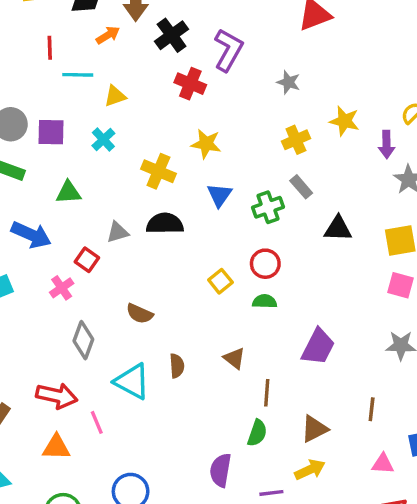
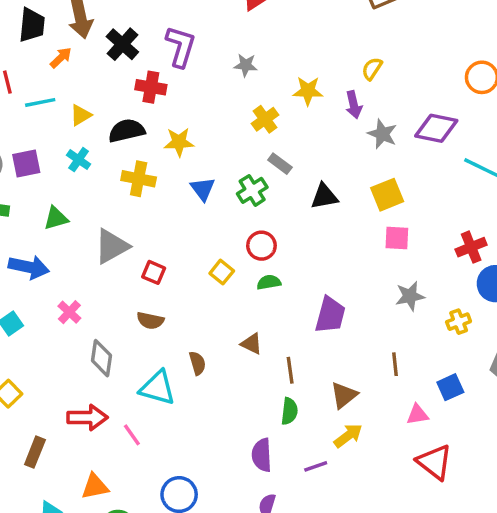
black semicircle: (165, 224) -> (127, 131), moved
gray triangle: (117, 232) -> (112, 246), size x1.6
red square: (87, 260) -> (154, 272), moved
orange triangle: (56, 447) -> (95, 487), moved

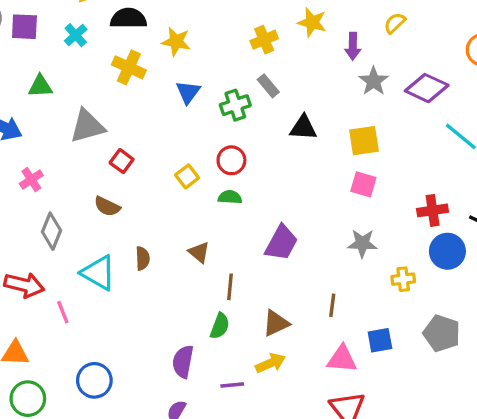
yellow semicircle: (372, 69) -> (395, 23), moved
pink triangle: (417, 415) -> (342, 359), size x1.4

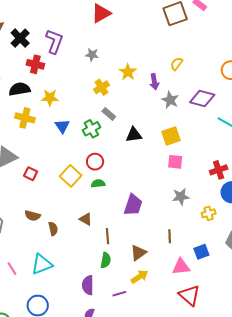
yellow star: (312, 22) -> (128, 72), turned 30
yellow square: (187, 176) -> (71, 176), size x1.5
brown semicircle: (107, 206) -> (32, 216), moved
cyan triangle: (98, 273) -> (42, 264), moved, turned -40

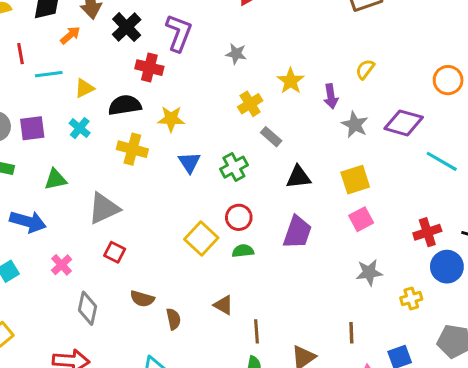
gray rectangle: (109, 114) -> (271, 137), moved
pink square: (175, 162) -> (361, 219), turned -35
red square: (31, 174) -> (115, 252), moved
purple trapezoid: (133, 205) -> (297, 232), moved

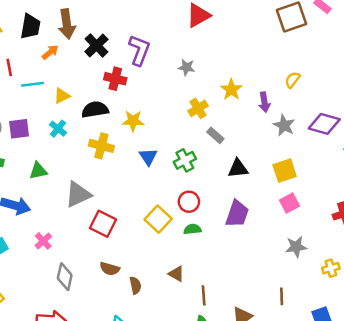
red square: (115, 252) -> (103, 224), moved, size x1.5

